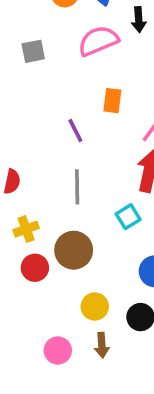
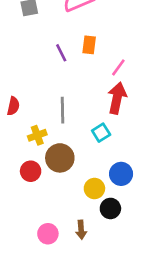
purple line: (75, 131) -> (61, 53), moved
yellow cross: (26, 229) -> (37, 135), moved
yellow circle: (95, 306) -> (94, 189), moved

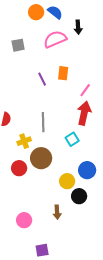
pink circle: (48, 234) -> (24, 220), moved

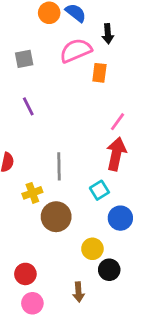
orange rectangle: (63, 73) -> (99, 73), moved
purple line: (42, 79) -> (28, 106), moved
red circle: (19, 168) -> (25, 274), moved
blue circle: (87, 170) -> (120, 218), moved

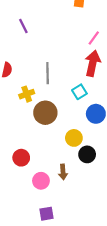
pink circle: (32, 303) -> (41, 181), moved

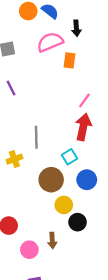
brown circle: (45, 113) -> (51, 180), moved

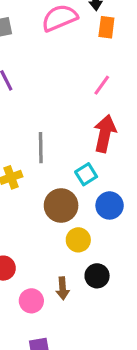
orange rectangle: (69, 60) -> (106, 27), moved
pink line: (84, 101) -> (102, 85), moved
black circle: (78, 222) -> (97, 276), moved

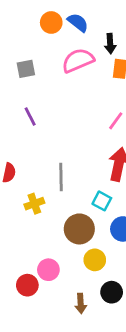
cyan square: (86, 174) -> (102, 201), turned -30
pink circle: (31, 301) -> (48, 270), moved

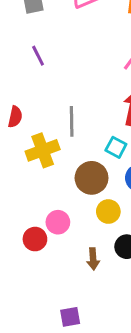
yellow cross: (34, 204) -> (43, 150), size x1.5

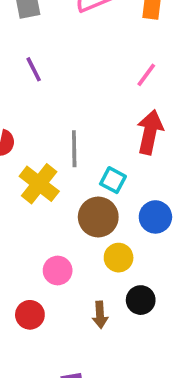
cyan square: (116, 147) -> (113, 180), moved
yellow cross: (43, 150) -> (39, 184), turned -32
red circle: (35, 239) -> (30, 315), moved

